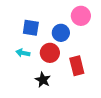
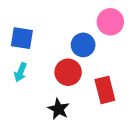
blue square: (31, 28) -> (22, 38), moved
cyan arrow: (23, 53) -> (20, 72), moved, turned -80

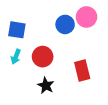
blue circle: (83, 45) -> (65, 24), moved
red circle: (68, 72) -> (43, 57), moved

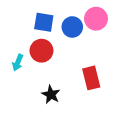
blue square: (17, 30) -> (44, 22), moved
red circle: (43, 57) -> (41, 51), moved

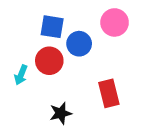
blue circle: (72, 27) -> (79, 44), moved
black star: (51, 95) -> (61, 113), turned 30

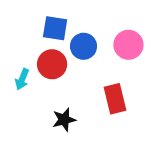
pink circle: (115, 22) -> (128, 45), moved

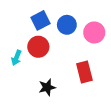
blue square: (55, 28) -> (41, 20), turned -36
blue circle: (84, 46) -> (67, 25), moved

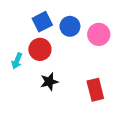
red rectangle: (84, 72) -> (95, 90), moved
black star: (47, 87) -> (49, 82), moved

